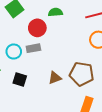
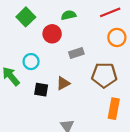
gray rectangle: (33, 48) -> (76, 53), moved
brown triangle: (55, 78) -> (63, 83), moved

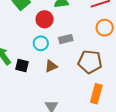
cyan circle: (31, 62) -> (41, 43), moved
black square: (41, 90) -> (22, 66), moved

